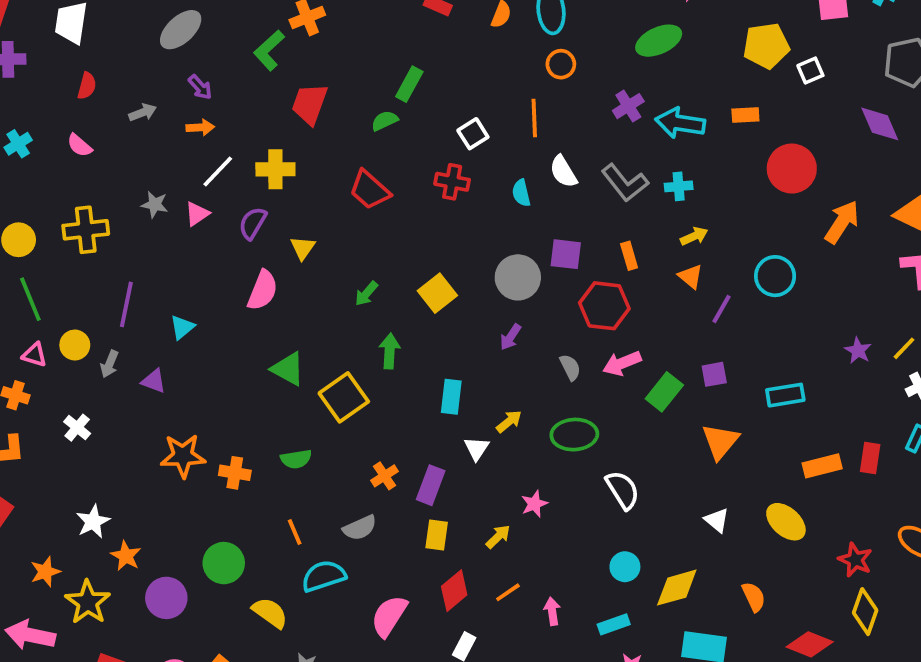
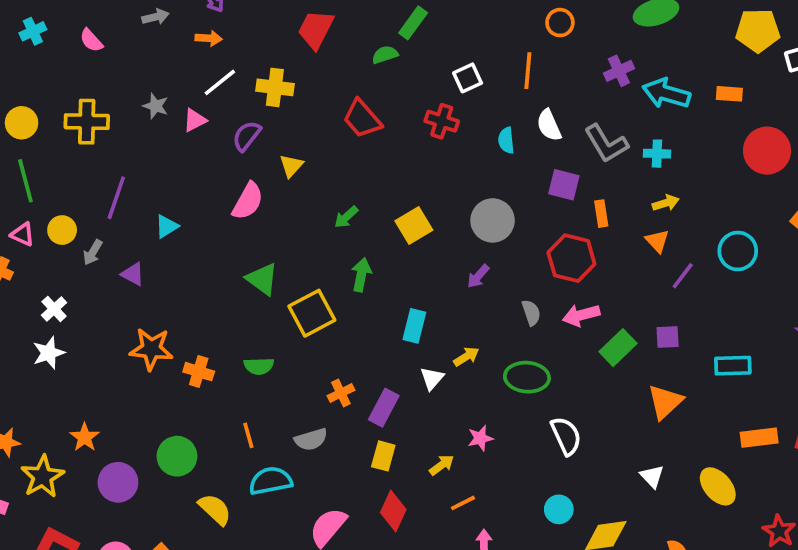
purple square: (566, 254) -> (564, 185), moved
white star: (93, 522) -> (49, 353), moved
red diamond: (454, 591) -> (393, 511), turned -33
orange line: (508, 592) -> (463, 503), moved

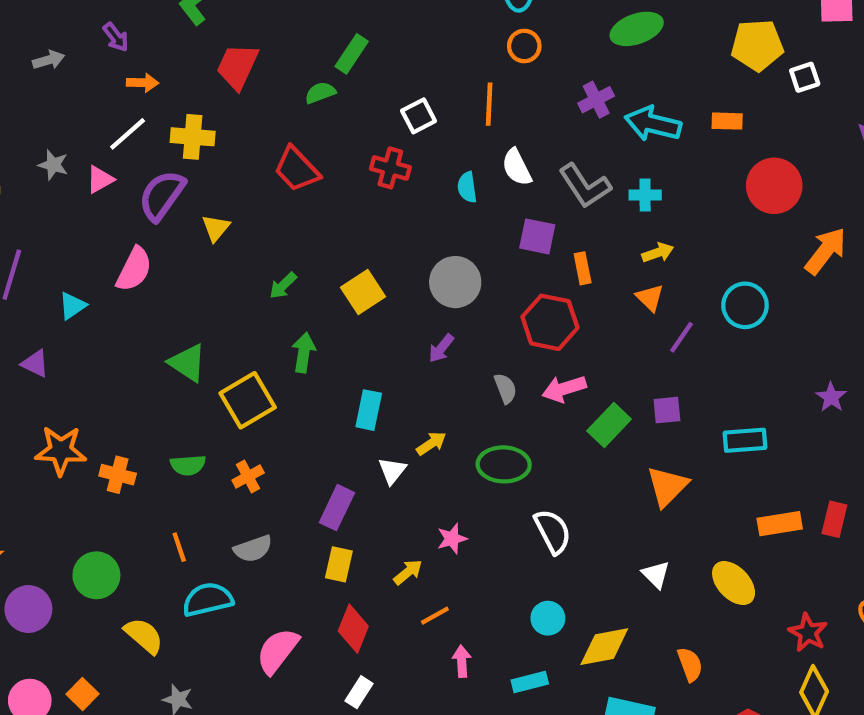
orange arrow: (209, 38) -> (143, 83), moved
purple semicircle: (247, 136) -> (162, 195), size x1.4
pink semicircle: (248, 201) -> (134, 269), moved
orange cross: (341, 393) -> (248, 476), moved

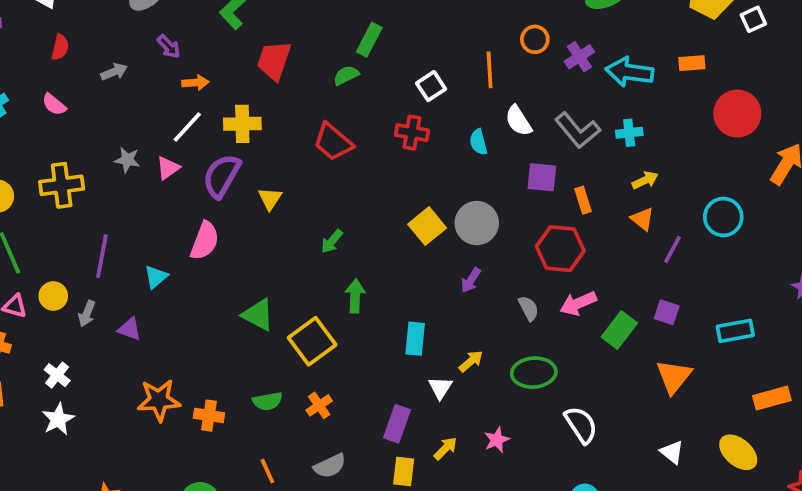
orange circle: (524, 46) -> (535, 39), moved
yellow square: (363, 292) -> (427, 226), moved
purple square: (667, 410) -> (667, 312), turned 30
yellow arrow: (408, 572) -> (445, 448), moved

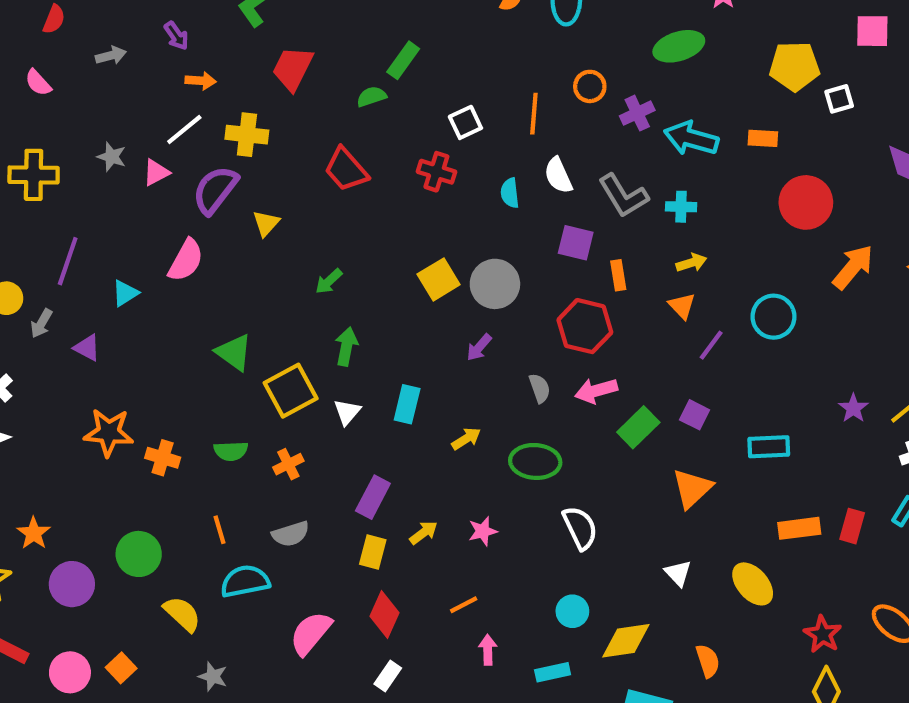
white triangle: (440, 388) -> (347, 412), moved

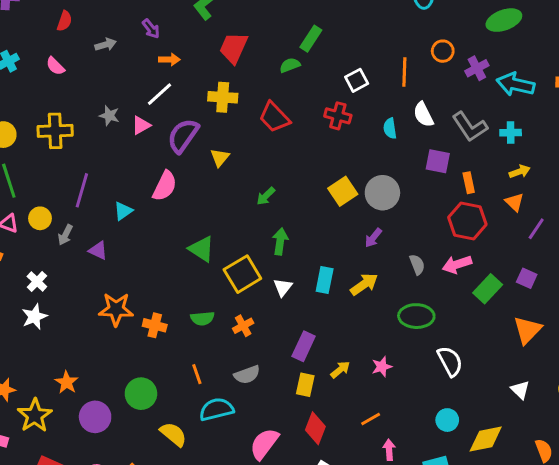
yellow cross: (247, 135) -> (223, 97), moved
red hexagon: (585, 326) -> (467, 221), moved
yellow arrow: (466, 439) -> (364, 284), moved, size x1.4

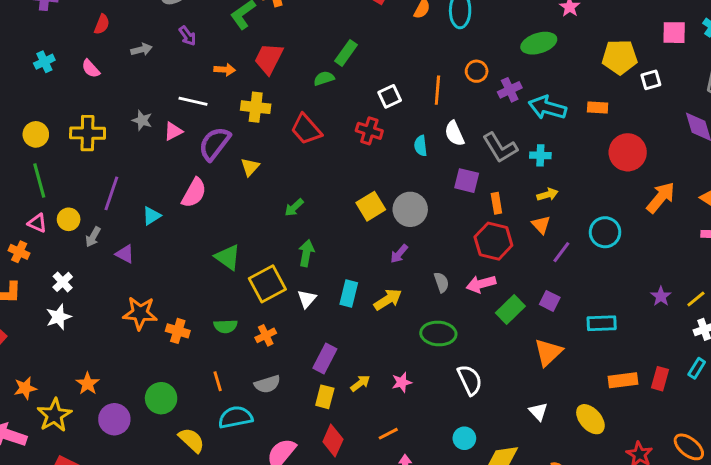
orange arrow: (169, 59) -> (225, 70), moved
white line: (159, 94) -> (193, 101), turned 52

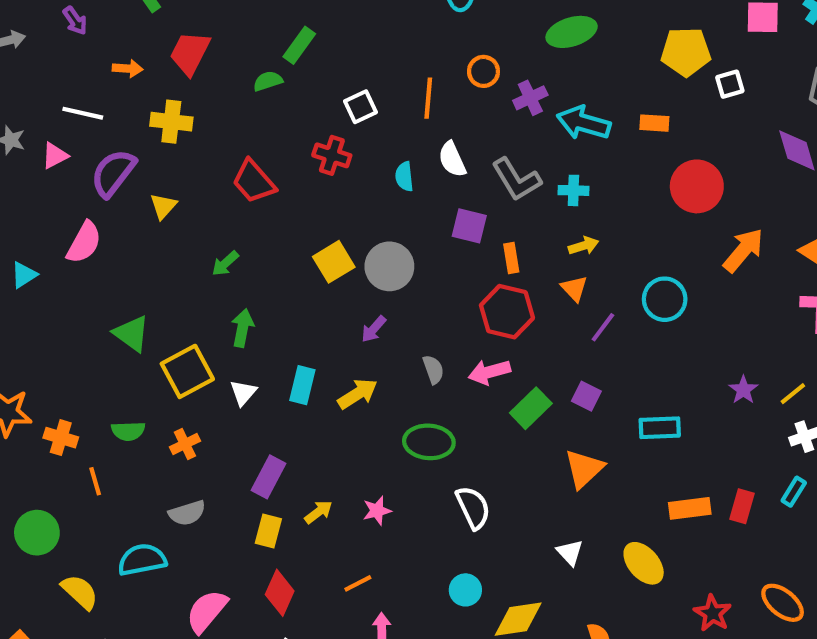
red trapezoid: (306, 129) -> (254, 181), moved
orange line: (218, 381) -> (95, 481), moved

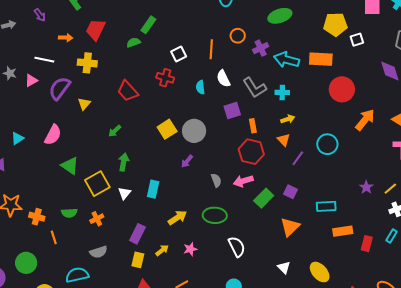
orange rectangle: (654, 123) -> (321, 59), size x1.6
purple square: (469, 226) -> (232, 111), turned -30
pink semicircle: (84, 242) -> (53, 135), moved
yellow arrow: (358, 394) -> (177, 218), moved
orange rectangle: (690, 508) -> (343, 231), moved

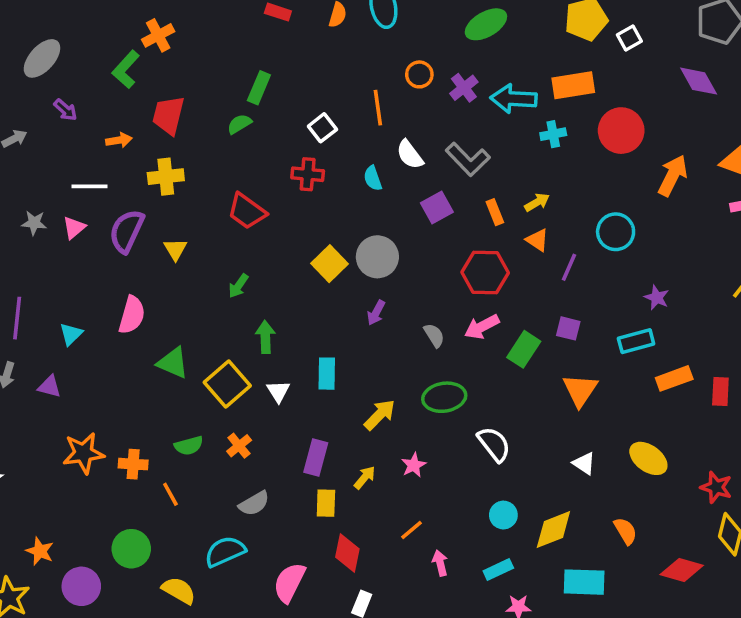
cyan cross: (282, 92) -> (553, 134), moved
orange rectangle: (253, 126) -> (495, 212), moved
purple star: (366, 187) -> (657, 298), moved

